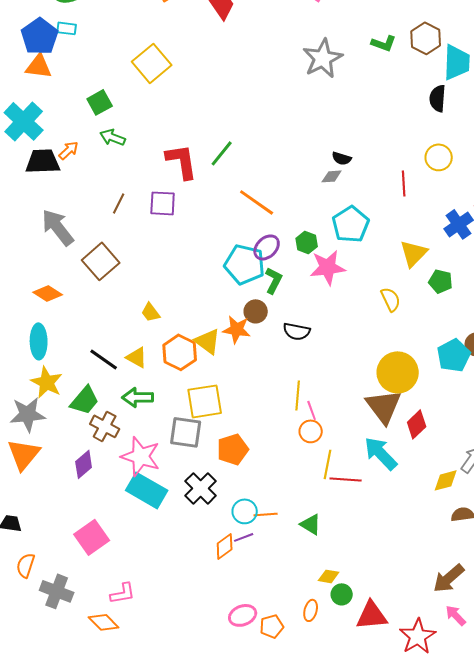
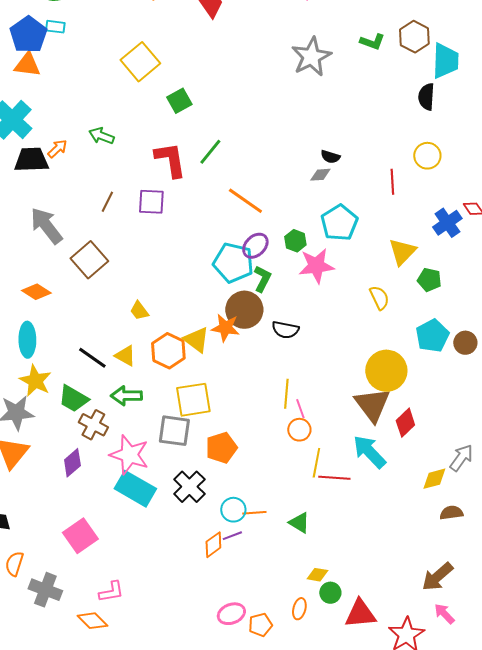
green square: (100, 102) -> (179, 101), moved
brown circle: (256, 311) -> (244, 310), size x1.6
cyan pentagon: (454, 355) -> (432, 336), moved
green trapezoid: (85, 400) -> (73, 399), turned 80

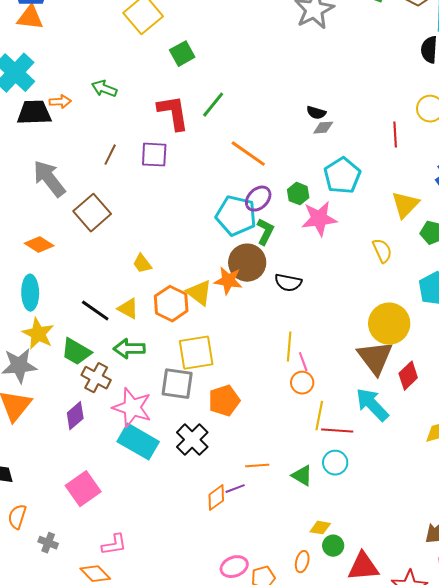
orange arrow: (57, 149) -> (60, 102), turned 40
black semicircle: (330, 157) -> (316, 113), moved
cyan circle: (233, 510) -> (335, 463), moved
gray cross: (45, 590) -> (48, 543), size x0.6

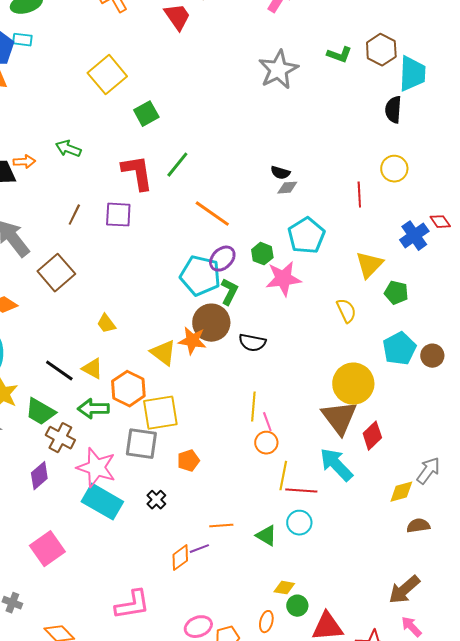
orange hexagon: (171, 304) -> (128, 389), moved
orange pentagon: (224, 401) -> (188, 461), size x0.7
black cross: (192, 440) -> (156, 500), size x0.6
pink L-shape: (114, 545) -> (132, 605), moved, size x1.4

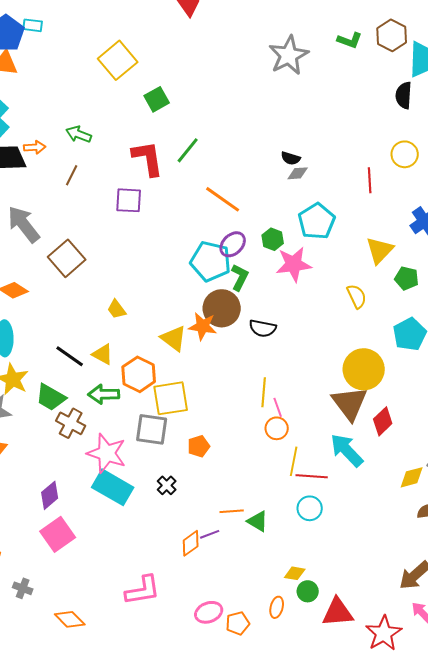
brown line: (74, 215) -> (72, 175), moved
purple diamond: (39, 476) -> (50, 495), moved
green triangle: (266, 536) -> (258, 521), moved

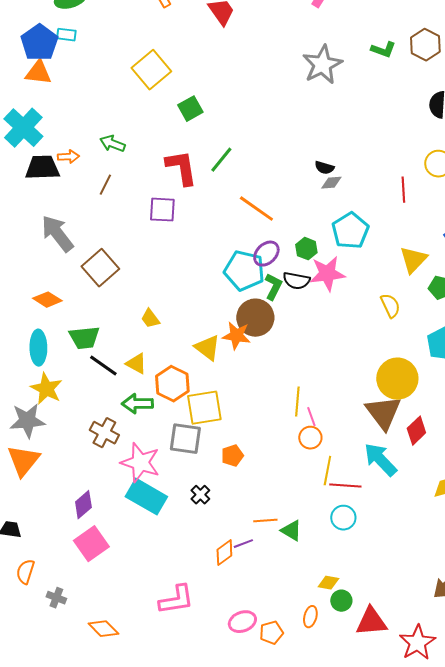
black semicircle: (263, 328) -> (296, 281), moved
green trapezoid: (51, 397) -> (84, 338), moved, turned -36

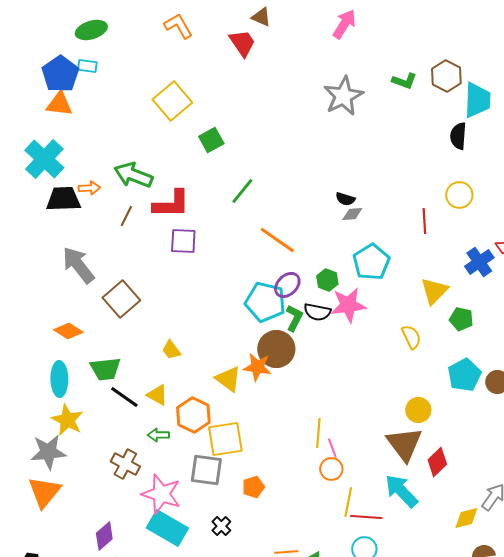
green arrow: (112, 144) -> (133, 175), size x1.5
red L-shape: (181, 168) -> (171, 204), moved, turned 99
yellow circle: (397, 379) -> (418, 410), size x0.6
green arrow: (137, 404) -> (158, 435), size x0.7

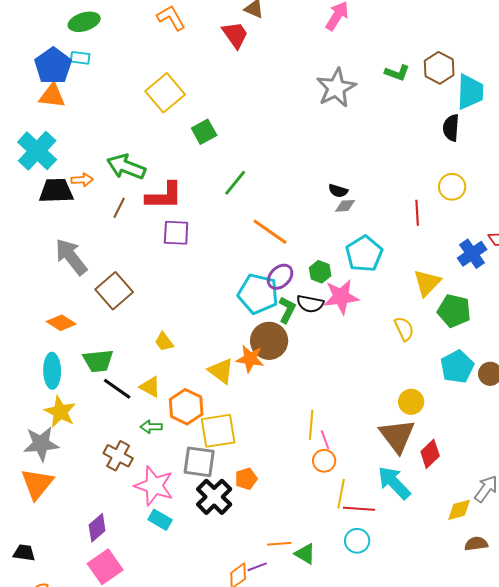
green pentagon: (461, 319) -> (454, 311), size x1.4
black cross: (221, 526) -> (214, 497), moved, size x1.8
cyan rectangle: (167, 528) -> (160, 520), size x0.6

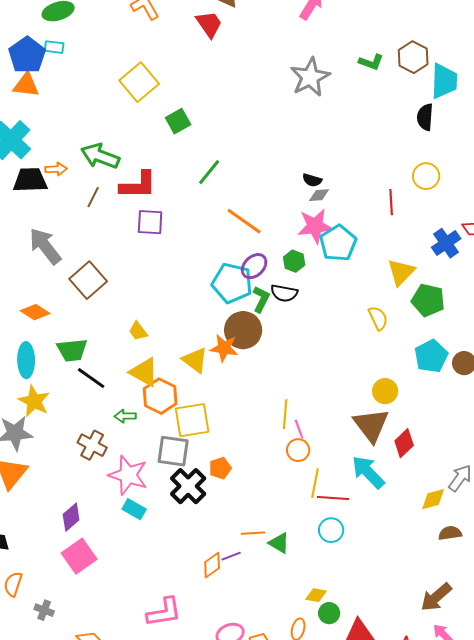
pink star: (341, 297) -> (315, 226), moved
yellow triangle: (150, 387) -> (144, 372), moved, size x1.4

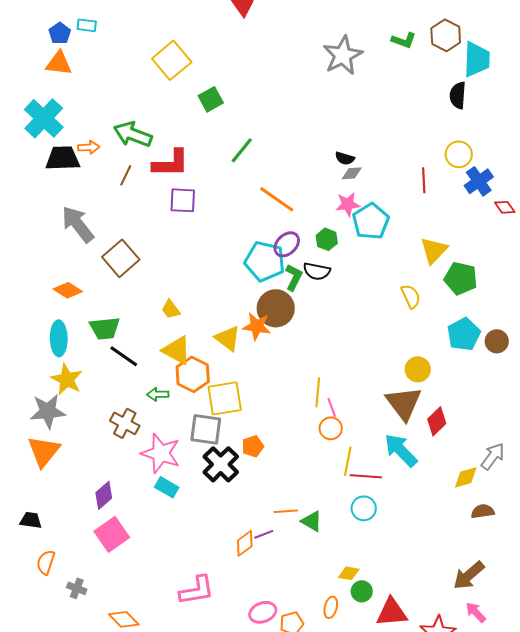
blue pentagon: (27, 55) -> (60, 33), size x0.6
pink star: (315, 226) -> (348, 204), size x0.7
blue cross: (446, 243) -> (479, 181), moved

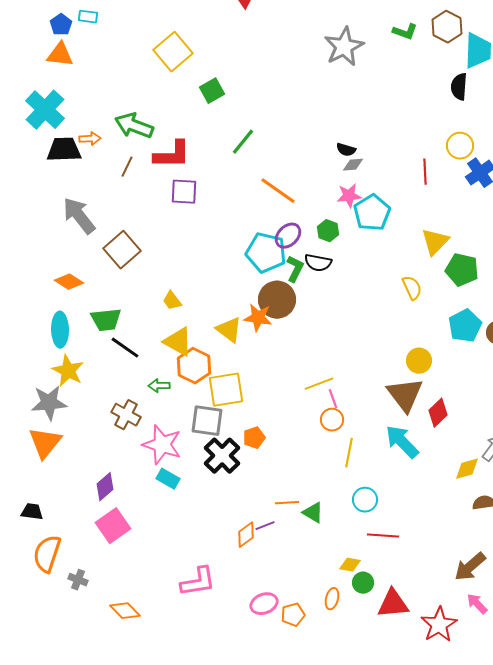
yellow line: (318, 392) -> (319, 384), turned 64
red line: (366, 476) -> (383, 536), moved
orange semicircle: (46, 562) -> (47, 554), size x1.5

